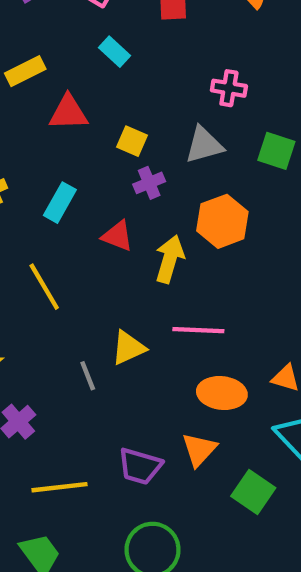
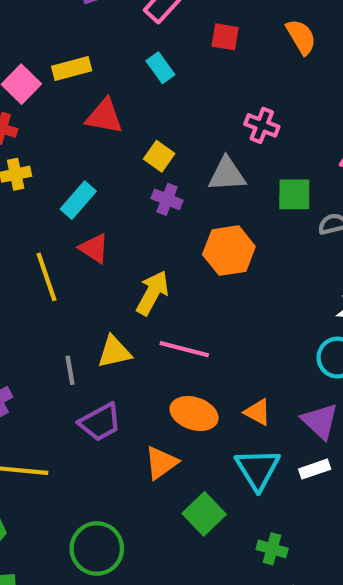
green square: (276, 151) -> (294, 194), turned -30
purple cross: (149, 183) -> (167, 199), turned 32
red triangle: (117, 236) -> (94, 248), moved
yellow arrow: (170, 259) -> (152, 293), moved
purple trapezoid: (140, 466) -> (100, 422), moved, turned -57

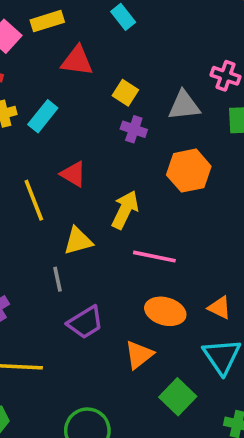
pink cross: (262, 125) -> (226, 76), moved
cyan rectangle: (78, 200) -> (43, 116), moved
yellow triangle: (114, 352) -> (78, 241), moved

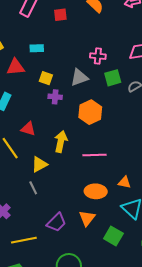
cyan rectangle: (123, 17) -> (37, 48), moved, turned -40
pink line: (154, 257) -> (95, 155), moved
purple trapezoid: (85, 322) -> (56, 222), moved

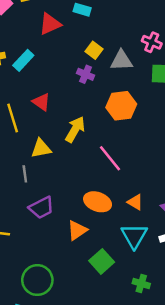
red triangle: (16, 67) -> (50, 24), turned -36
yellow square: (46, 78) -> (94, 50), moved
pink line: (95, 155) -> (110, 158), turned 35
purple trapezoid: (56, 222) -> (41, 208), moved

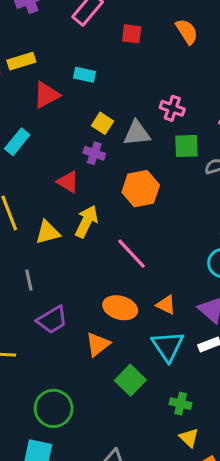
red triangle: (41, 102) -> (68, 182), moved
yellow triangle: (41, 148) -> (48, 232), moved

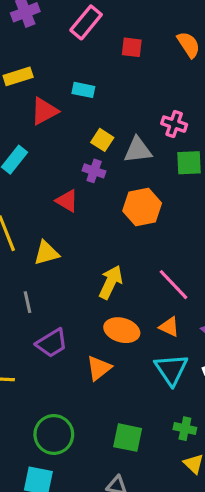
yellow arrow: (86, 221) -> (111, 282), moved
pink line: (132, 254) -> (173, 285), moved
green square: (130, 380) -> (128, 438), moved, turned -32

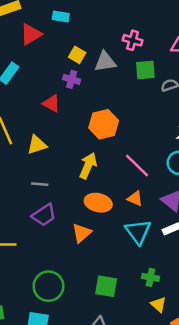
orange hexagon: (142, 207) -> (104, 124), moved
gray line: (28, 302) -> (40, 184), moved, turned -70

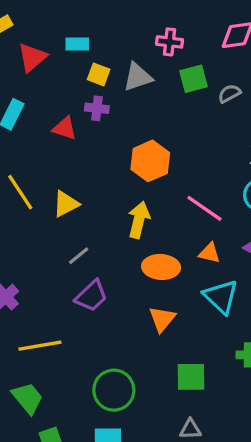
cyan rectangle: (61, 17) -> (77, 44), moved
red triangle: (51, 103) -> (65, 128), moved
gray line: (40, 184) -> (79, 256), turned -35
orange triangle: (82, 233) -> (162, 319), moved

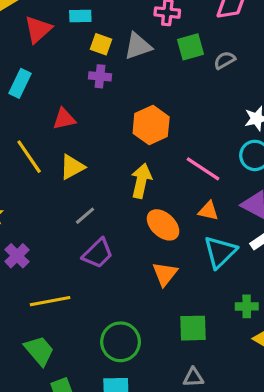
red triangle: (65, 128) -> (64, 119), moved, turned -30
orange ellipse: (161, 267) -> (163, 225), turned 40
cyan triangle: (221, 297) -> (220, 252), turned 33

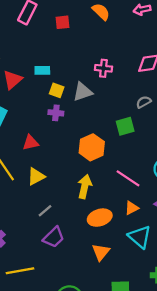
green square: (191, 47) -> (125, 126), moved
orange triangle: (208, 211) -> (132, 208), turned -40
orange ellipse: (163, 225) -> (100, 218), turned -60
cyan triangle: (220, 252) -> (140, 237), turned -35

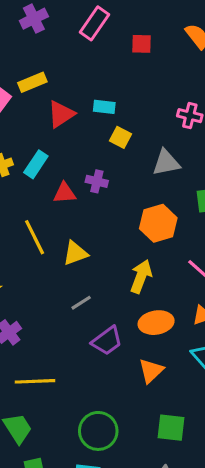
gray triangle: (83, 92) -> (166, 163), moved
purple cross: (56, 113) -> (97, 181), moved
red triangle: (31, 143) -> (65, 193), moved
purple trapezoid: (54, 237) -> (107, 341), moved

